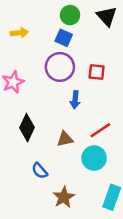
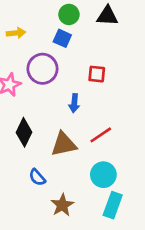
black triangle: (107, 16) -> (107, 16), turned -45
purple circle: (60, 67) -> (42, 69), moved
brown triangle: (65, 139) -> (64, 144), size x1.5
cyan circle: (94, 158) -> (103, 175), moved

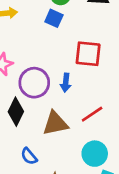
purple circle: (42, 69) -> (34, 83), moved
red square: (97, 74) -> (88, 54), size x1.5

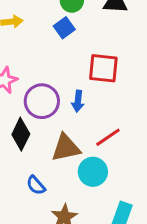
blue square: (54, 18) -> (64, 28), turned 30
cyan circle: (95, 154) -> (93, 172), moved

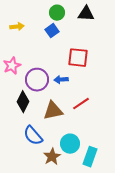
blue arrow: (78, 101) -> (61, 80), turned 80
cyan circle: (93, 172) -> (70, 144), moved
blue semicircle: (36, 185) -> (33, 136), size x1.5

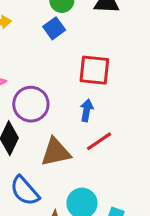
blue arrow: (61, 80) -> (87, 110), moved, turned 104

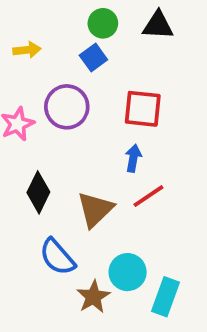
purple circle: (31, 104) -> (67, 107), moved
brown triangle: (56, 152) -> (95, 209), turned -32

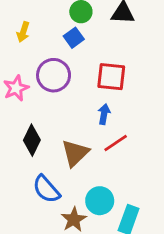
yellow arrow: (27, 50) -> (23, 32), turned 114

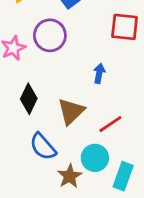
red square: (111, 77) -> (125, 27), moved
red line: (116, 143) -> (110, 124), moved

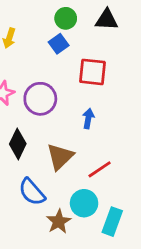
red square: (125, 27) -> (92, 72), moved
purple circle: (50, 35) -> (40, 99), moved

